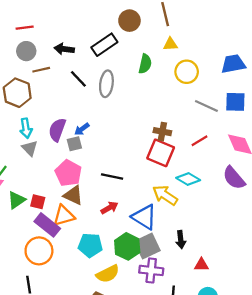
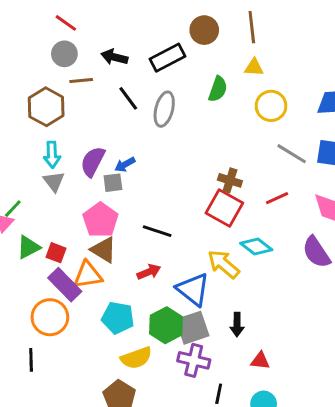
red line: (25, 28) -> (66, 23), turned 36

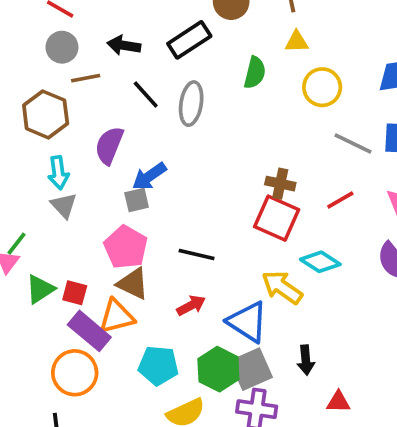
purple semicircle: (93, 162) -> (109, 145), moved
blue arrow: (125, 165) -> (149, 176), size x1.4

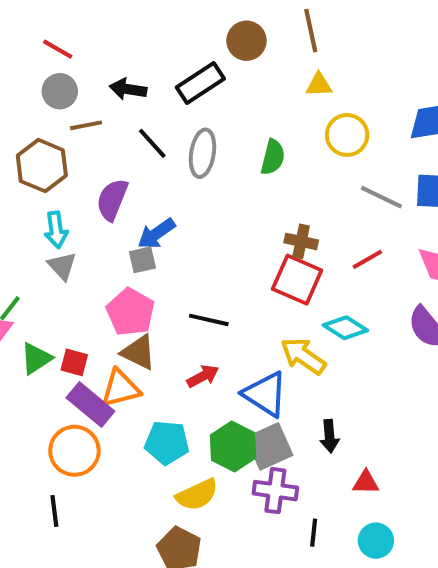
green semicircle: (255, 73) -> (273, 157), moved

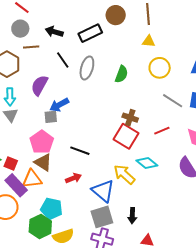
green hexagon: (233, 446) -> (40, 226), moved

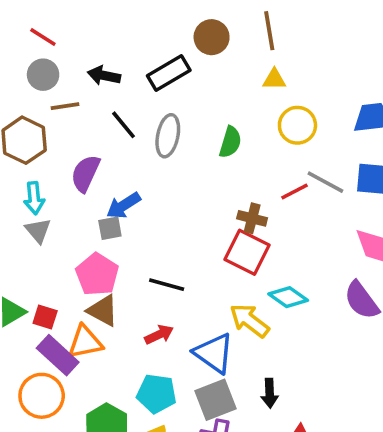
red line: (162, 131) -> (295, 192), moved
cyan pentagon: (52, 209) -> (157, 394), moved

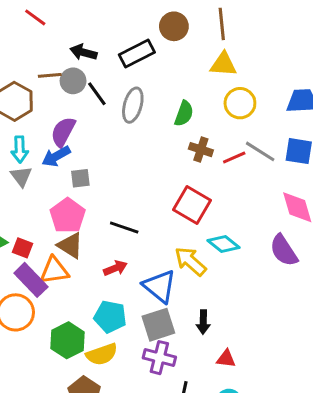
gray circle: (43, 75) -> (73, 81), moved
yellow triangle: (274, 79) -> (223, 64), size x1.4
blue arrow: (123, 206) -> (56, 156), moved
brown cross: (252, 218) -> (201, 150), moved

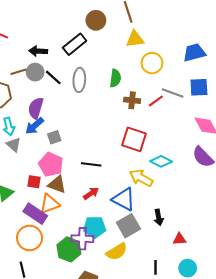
red square: (22, 248) -> (34, 182), moved
yellow semicircle: (102, 354) -> (117, 252), moved
purple cross: (159, 358) -> (82, 239), moved

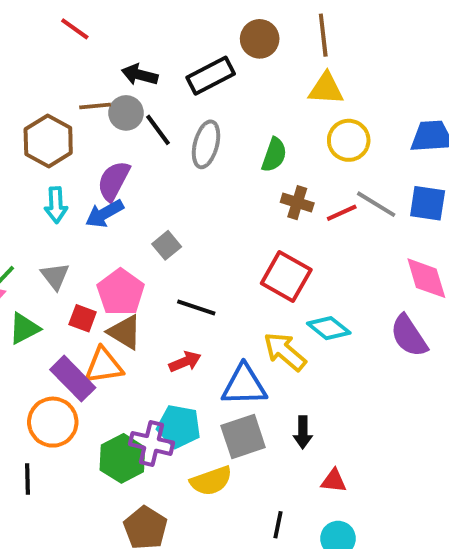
gray square: (54, 137) -> (167, 245), moved, turned -32
gray triangle: (14, 145) -> (55, 276), moved
blue triangle: (124, 199) -> (244, 385), turned -40

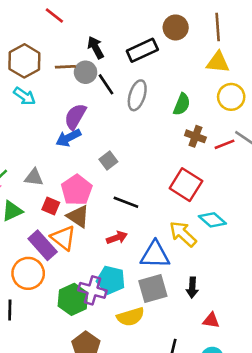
black arrow: (140, 75) -> (96, 47), turned 45
brown hexagon: (48, 141) -> (24, 61), moved
cyan arrow: (56, 205) -> (25, 96), moved, turned -55
gray triangle: (55, 276) -> (34, 177), turned -48
orange triangle: (104, 366) -> (63, 238), turned 44

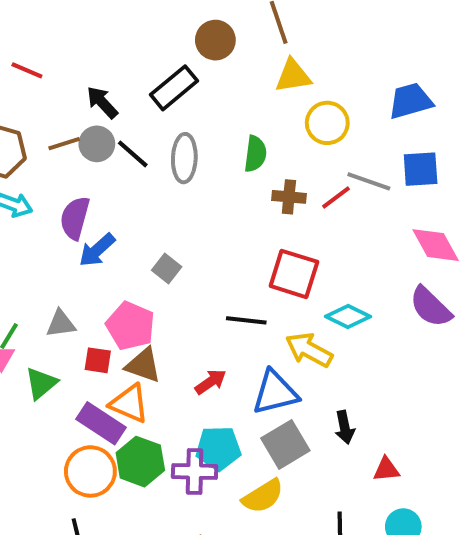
purple semicircle: (75, 117) -> (75, 218), moved
black line: (126, 202) -> (246, 320), moved
green hexagon: (73, 299) -> (140, 462), moved

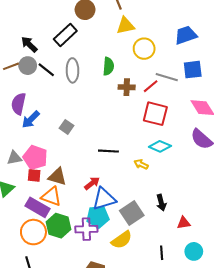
red square: (294, 274) -> (155, 114), moved
pink pentagon: (130, 326) -> (35, 157), moved
yellow arrow: (309, 350) -> (141, 164), size x0.6
blue triangle: (275, 393) -> (104, 199), moved

